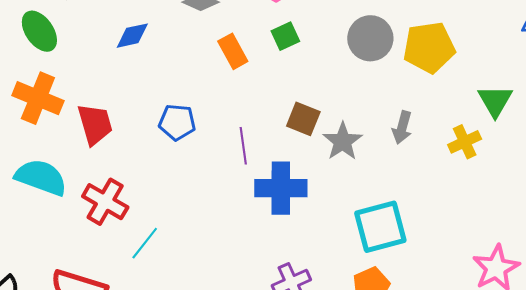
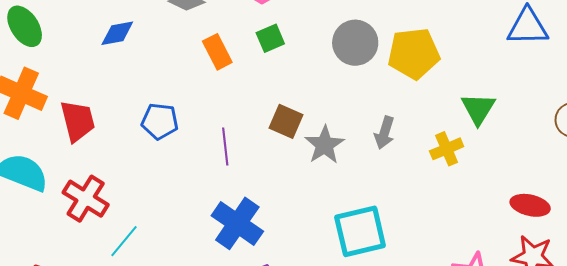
blue cross: (281, 188) -> (237, 223), moved, turned 33

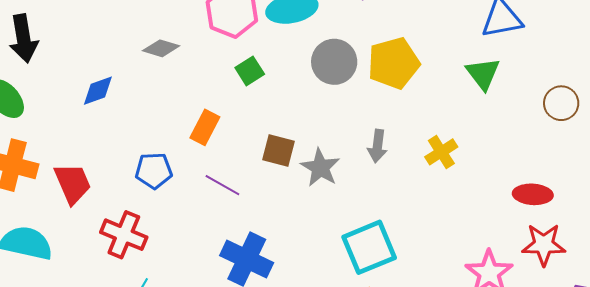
orange rectangle: (217, 52) -> (205, 127), moved, turned 64
green triangle: (478, 109) -> (483, 74), moved
purple line: (225, 147) -> (222, 185), turned -45
red cross: (86, 199) -> (124, 235), moved

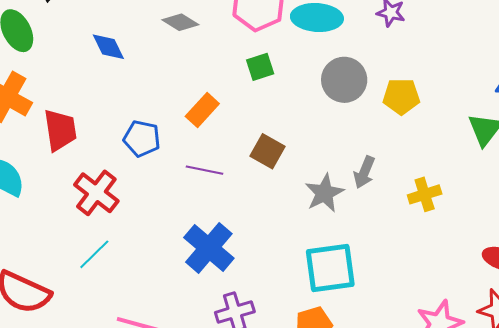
yellow pentagon: (394, 63) -> (401, 96), size x0.7
blue diamond: (98, 91) -> (108, 47), turned 69
gray star: (320, 168) -> (324, 193), moved
purple line: (222, 185) -> (205, 170), turned -33

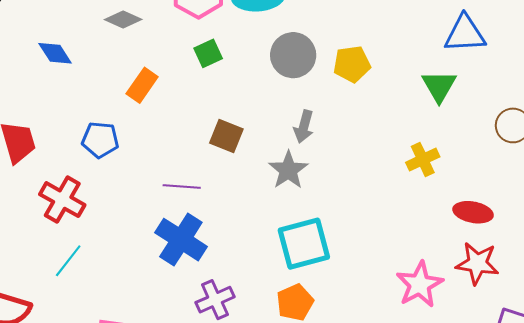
orange rectangle: (202, 110) -> (142, 85), moved
purple line: (205, 170) -> (182, 187), moved
gray arrow: (364, 172) -> (304, 127), moved
yellow cross: (425, 194) -> (423, 160), moved

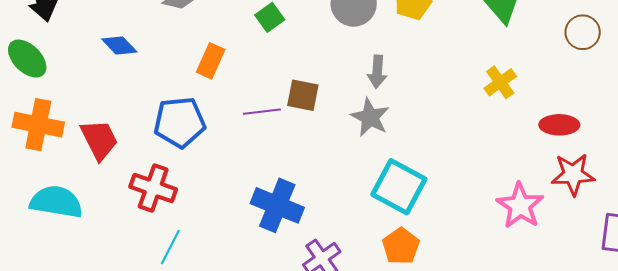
blue pentagon: (100, 140) -> (180, 122), size x1.4
purple line: (182, 187) -> (262, 112), moved
cyan square: (304, 244) -> (399, 187), turned -36

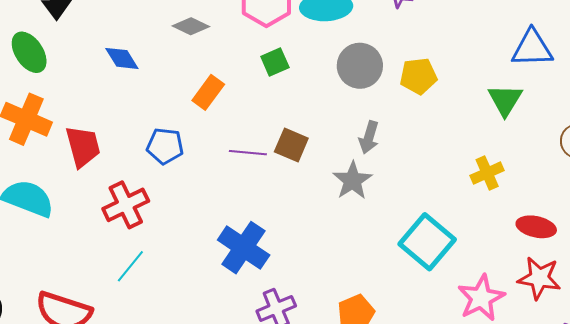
blue pentagon: (180, 122) -> (165, 146), size x0.7
cyan square: (399, 187) -> (427, 242), moved
red cross: (153, 188) -> (126, 205), turned 33

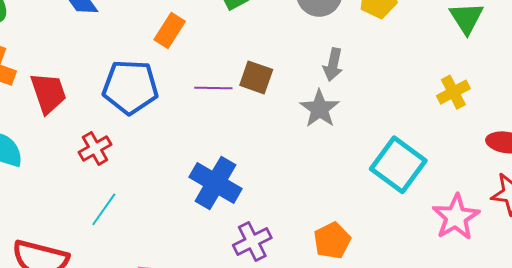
blue pentagon: (165, 146) -> (130, 87), size x1.5
red cross: (126, 205) -> (95, 148), size x0.7

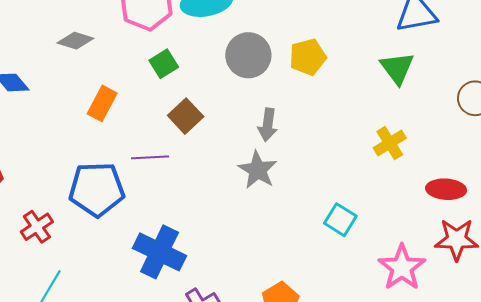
brown square: (256, 77) -> (186, 116), moved, turned 32
blue pentagon: (130, 87) -> (97, 189), moved
cyan square: (398, 165) -> (340, 220), size x0.6

